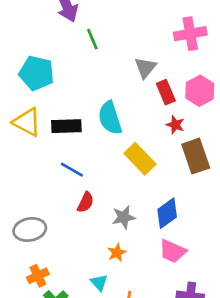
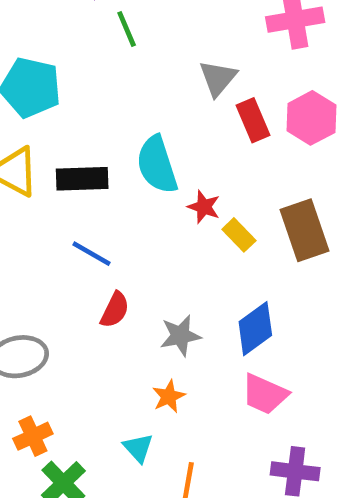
red star: (175, 125) -> (204, 207), moved
yellow rectangle: (140, 159) -> (239, 235), moved, size x0.6

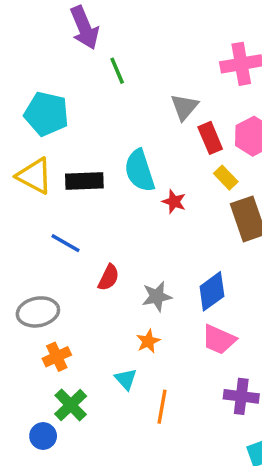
yellow rectangle: (239, 235) -> (226, 178), moved
blue line: (91, 254) -> (65, 243), moved
orange cross: (33, 436) -> (57, 357), moved

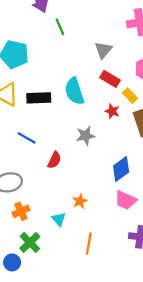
red rectangle: (210, 138) -> (110, 79), moved, turned -36
red star: (174, 202) -> (112, 111), moved
gray star: (157, 296) -> (85, 136), moved
cyan triangle: (126, 379) -> (59, 219), moved

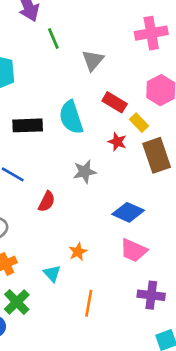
gray triangle: (103, 50) -> (93, 60), moved
blue diamond: (121, 169) -> (128, 212), turned 60

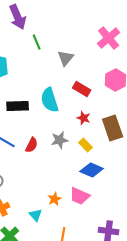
pink cross: (151, 33) -> (109, 38), turned -30
yellow rectangle: (139, 123) -> (86, 145), moved
red semicircle: (47, 201) -> (32, 145), moved
pink trapezoid: (134, 250) -> (80, 196), moved

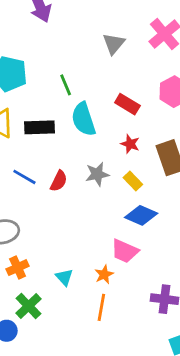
green line: (37, 42) -> (66, 85), moved
gray triangle: (66, 58) -> (114, 44), moved
orange star: (55, 199) -> (104, 274), moved

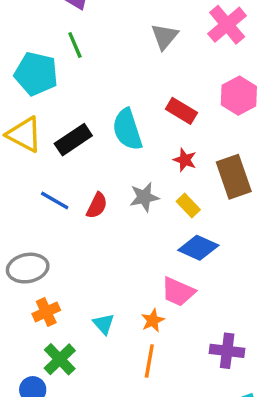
green line: (66, 85) -> (75, 45), moved
black rectangle: (40, 127) -> (73, 140), turned -32

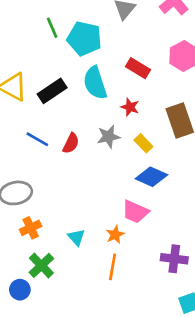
green line: (75, 45) -> (52, 28), moved
cyan pentagon: (36, 74) -> (84, 39), moved
red star: (185, 160) -> (130, 107), moved

